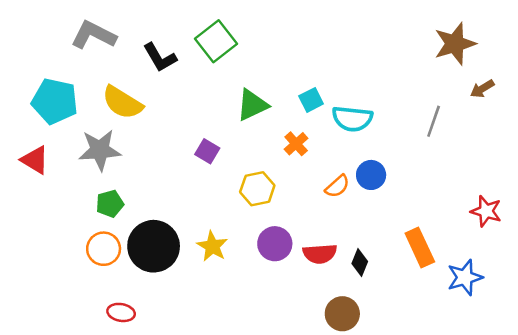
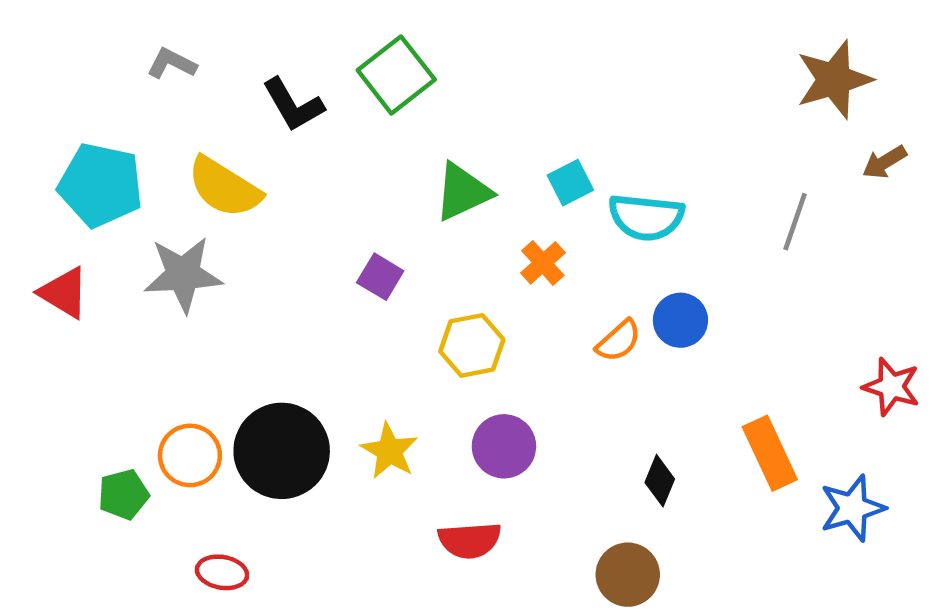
gray L-shape: (94, 35) -> (172, 64), size x0.6
green pentagon: (110, 204) -> (123, 494), moved
red semicircle: (320, 254) -> (470, 540), moved

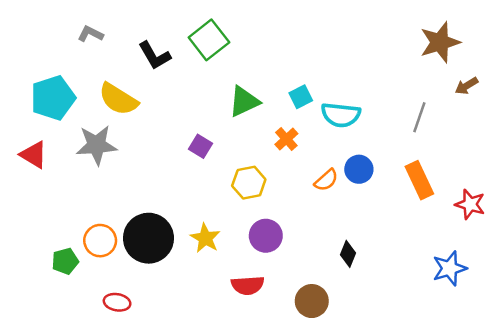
cyan pentagon: (101, 185) -> (53, 98), turned -30
orange rectangle: (770, 453) -> (419, 180), moved
brown circle: (628, 575) -> (312, 301), moved

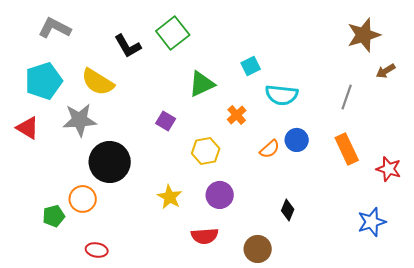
gray L-shape: (90, 34) -> (55, 28), moved, size x1.5
cyan square: (301, 97) -> (251, 66), moved
black circle: (149, 238) -> (110, 162), moved

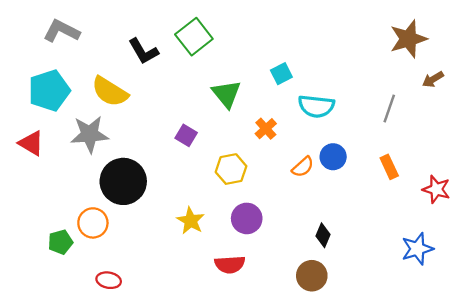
green triangle: (202, 84) -> (226, 94), turned -44
orange rectangle: (347, 149) -> (389, 167), size x0.7
brown circle: (258, 249) -> (312, 276), moved

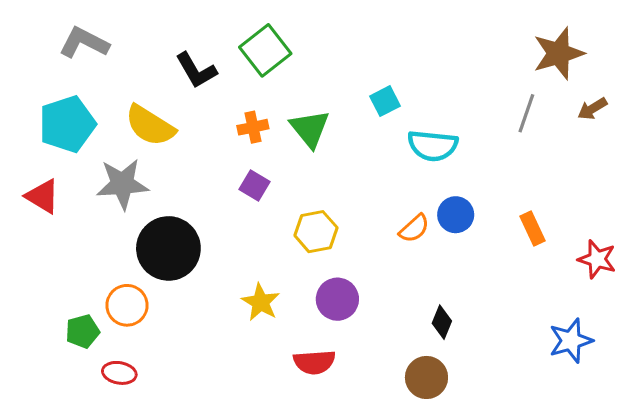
gray line: (389, 108) -> (526, 113), moved
orange cross: (266, 129) -> (253, 127), moved, turned 30
red ellipse: (109, 280) -> (119, 373), moved

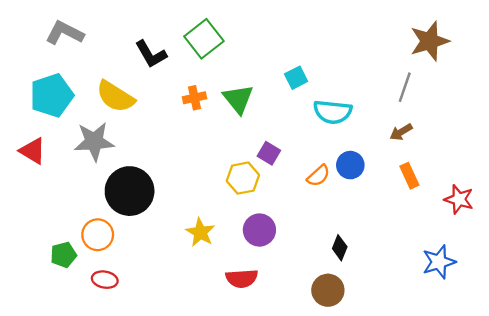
brown arrow: (592, 109) -> (401, 132), moved
purple square: (254, 186) -> (269, 153), moved
red ellipse: (119, 373) -> (105, 280), moved

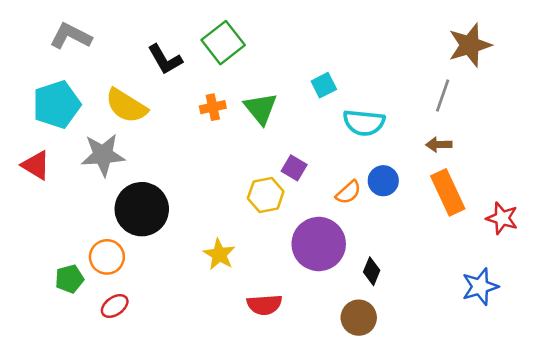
brown arrow: (401, 132) -> (439, 145), turned 30
orange rectangle: (409, 176) -> (448, 192), size x1.6
purple circle: (259, 230) -> (319, 244), moved, size x1.5
red ellipse: (105, 280) -> (115, 306), turned -45

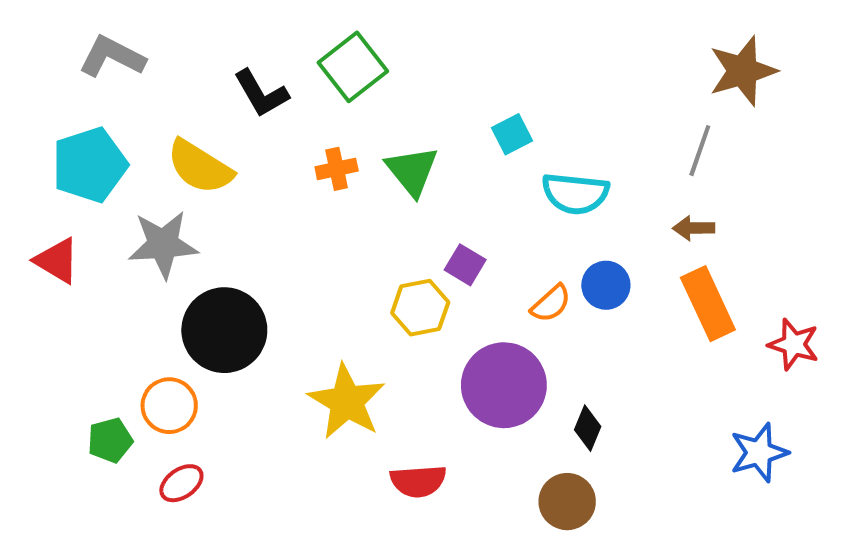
yellow star: (219, 254) -> (347, 402), size x1.5

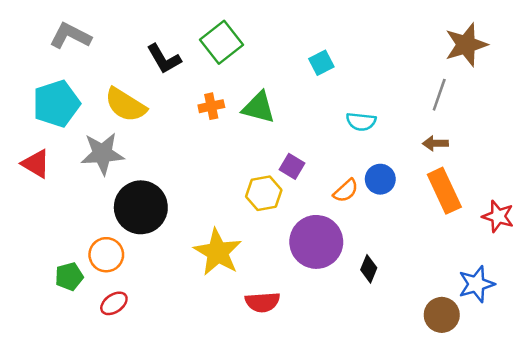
cyan square: (512, 134) -> (321, 63), moved
green triangle: (412, 171) -> (259, 107), turned -36
cyan semicircle: (575, 193) -> (361, 122), size x0.7
brown circle: (567, 502) -> (442, 315), moved

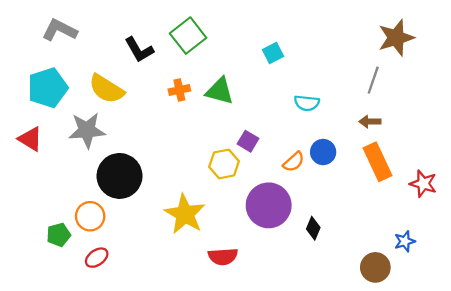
blue star: (476, 284) -> (405, 241), size x0.7

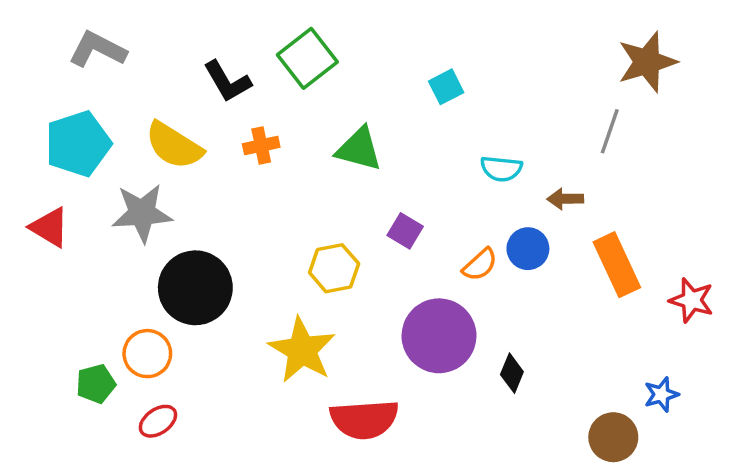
orange cross: (179, 90) -> (261, 145), moved
brown arrow: (370, 122) -> (565, 199), moved
yellow hexagon: (224, 164) -> (334, 268), moved
red semicircle: (223, 257) -> (364, 419), size x1.4

